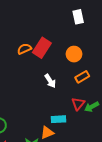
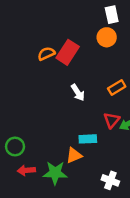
orange circle: (74, 54) -> (107, 37), moved

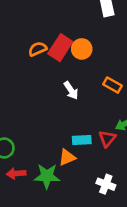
orange circle: (107, 37) -> (82, 49), moved
orange rectangle: (117, 88) -> (113, 85), turned 60
red triangle: (112, 120) -> (107, 139), moved

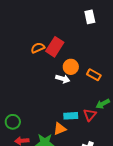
orange circle: (82, 49) -> (71, 67), moved
white arrow: (71, 90) -> (63, 79), turned -40

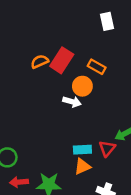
orange rectangle: (94, 75) -> (97, 67), moved
orange triangle: (60, 129) -> (82, 166), moved

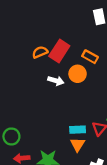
white arrow: (72, 102) -> (56, 81), moved
orange triangle: (82, 166) -> (78, 144), turned -35

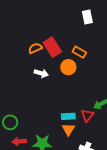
red rectangle: (59, 51) -> (52, 47), turned -66
white arrow: (56, 81) -> (41, 73), moved

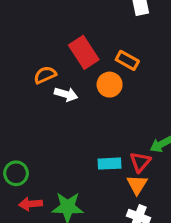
orange semicircle: (35, 48) -> (45, 75), moved
orange triangle: (68, 129) -> (137, 185), moved

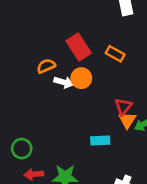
orange circle: (110, 85) -> (81, 78), moved
red triangle: (140, 162) -> (123, 107), moved
orange triangle: (137, 185) -> (127, 120), moved

